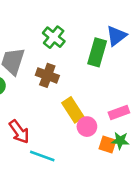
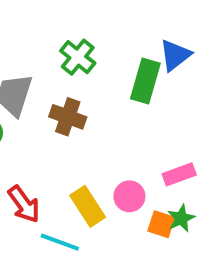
yellow rectangle: (73, 110) -> (88, 206), moved
green star: (120, 141) -> (181, 218), turned -30

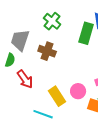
red arrow: (24, 204) -> (25, 79), moved

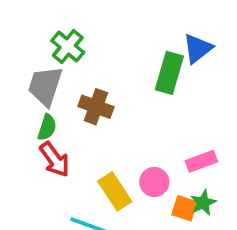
green cross: (52, 21) -> (68, 47), moved
green semicircle: (10, 60) -> (47, 127), moved

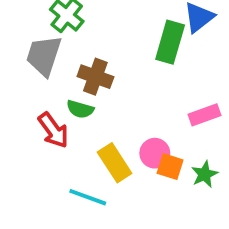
green semicircle: (47, 127) -> (80, 109), moved, turned 88
pink rectangle: (201, 161) -> (205, 115), moved
orange square: (184, 208) -> (170, 167), moved

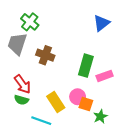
green rectangle: (170, 42) -> (86, 66), moved
green semicircle: (80, 109) -> (21, 100), moved
green star: (205, 174) -> (100, 116), moved

